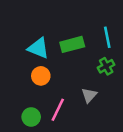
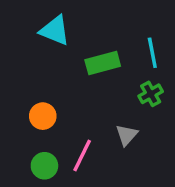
cyan triangle: (38, 48) -> (55, 30), moved
orange circle: (41, 76) -> (43, 116), moved

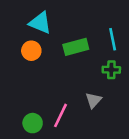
green cross: (151, 94) -> (111, 70), turned 30
orange circle: (43, 116) -> (31, 51), moved

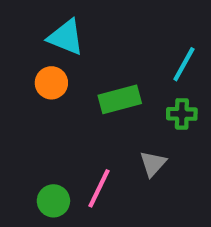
cyan line: (113, 39) -> (184, 64), turned 40
green rectangle: (76, 47) -> (120, 99), moved

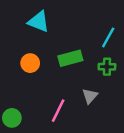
orange circle: (51, 83) -> (30, 63), moved
green circle: (53, 201) -> (12, 118), moved

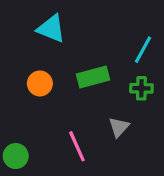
pink line: (58, 111) -> (77, 146), turned -50

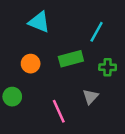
cyan line: (143, 50) -> (97, 32), moved
green circle: (16, 156) -> (12, 97), moved

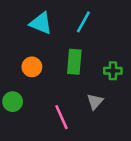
cyan line: (97, 32) -> (83, 22), moved
green rectangle: (71, 59) -> (74, 62), turned -70

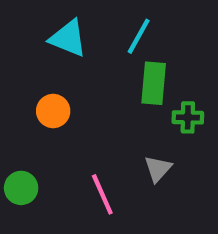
green rectangle: (74, 62) -> (154, 83), moved
green circle: (13, 102) -> (21, 188), moved

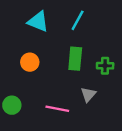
green rectangle: (154, 83) -> (75, 59), moved
pink line: (102, 194) -> (57, 109), turned -55

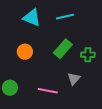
cyan line: (78, 20) -> (65, 17), turned 48
green rectangle: (75, 59) -> (63, 49), turned 36

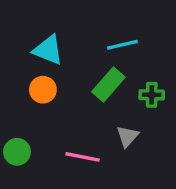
cyan line: (65, 17) -> (122, 45), moved
cyan triangle: (32, 18) -> (48, 50), moved

